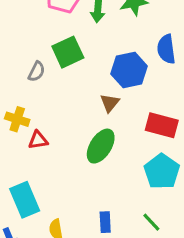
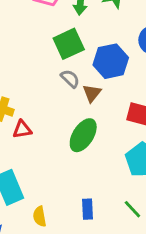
green square: (68, 52) -> (69, 44), moved
gray semicircle: (37, 71) -> (70, 79), moved, turned -72

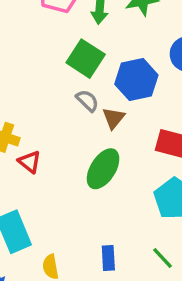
green square: (69, 44) -> (86, 59), turned -32
red triangle: (22, 129) -> (30, 162), turned 48

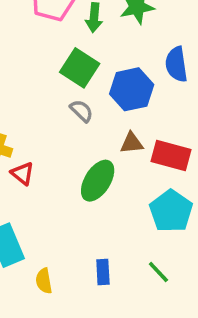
brown triangle: (114, 118) -> (132, 143), moved, turned 45

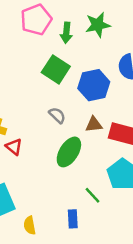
gray semicircle: (81, 111) -> (57, 115), moved
green line: (158, 272) -> (93, 195), moved

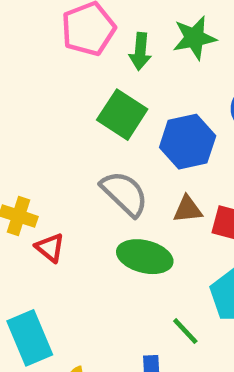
gray semicircle: (57, 115) -> (124, 193), size x1.6
green ellipse: (69, 152) -> (145, 257), turned 72

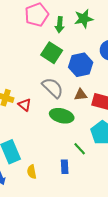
red triangle: (50, 248) -> (25, 105), moved

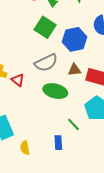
gray semicircle: (53, 88) -> (46, 63), turned 110

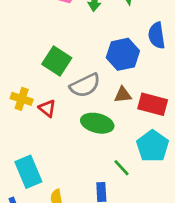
green square: (45, 27) -> (57, 61), moved

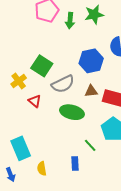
yellow cross: (22, 99) -> (19, 81), moved, turned 35

